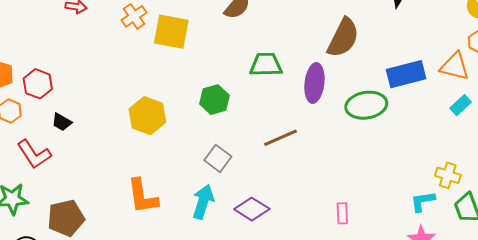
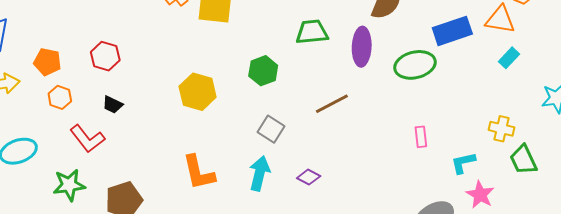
red hexagon: (38, 84) -> (105, 56), moved
cyan L-shape: (423, 201) -> (463, 163), moved
purple diamond: (252, 209) -> (309, 177), size x0.7
pink rectangle: (342, 213) -> (421, 137), moved

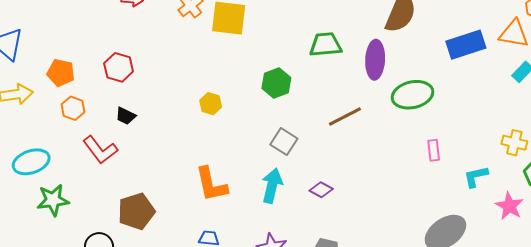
green ellipse: (415, 65) -> (412, 95), moved
yellow hexagon: (198, 92) -> (211, 104), size x0.6
green star: (69, 185) -> (53, 200), moved
pink star: (480, 195) -> (509, 206), moved

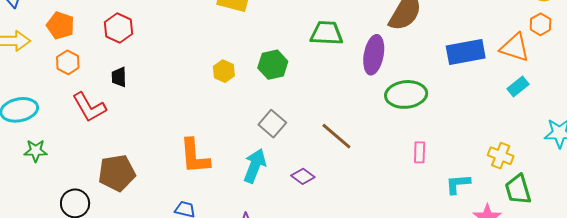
yellow hexagon: (211, 104) -> (224, 71), moved
black trapezoid: (126, 116) -> (119, 77), turned 55
brown line: (345, 117) -> (336, 136), moved, turned 60
green star: (53, 200) -> (36, 151), size x0.7

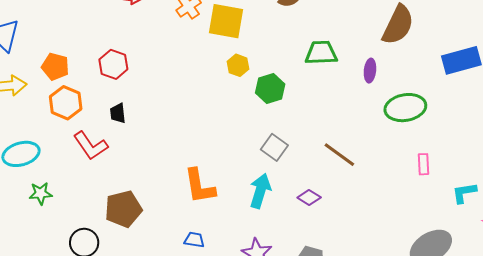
purple ellipse: (374, 55) -> (370, 71), size x0.6
orange hexagon: (68, 62) -> (66, 103), size x1.4
yellow hexagon: (224, 71) -> (238, 65), moved

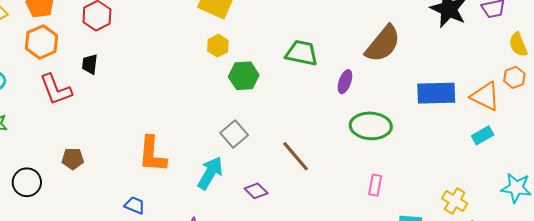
brown pentagon: (123, 209) -> (73, 159), size x0.6

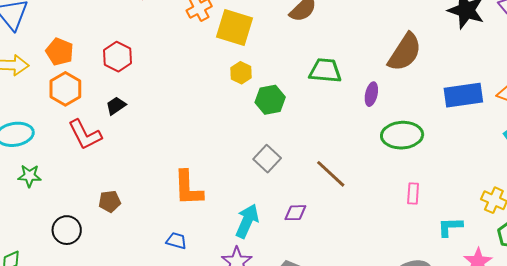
black trapezoid: (90, 64) -> (116, 106), turned 55
cyan arrow: (210, 173) -> (247, 221), moved
purple diamond: (256, 191) -> (295, 213), turned -40

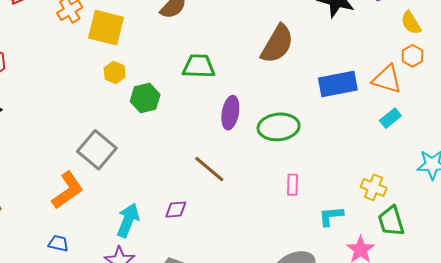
purple ellipse: (371, 94) -> (230, 113), moved, size x1.4
gray square: (267, 159) -> (97, 150), moved, size x1.4
orange L-shape: (188, 188) -> (68, 190), turned -120

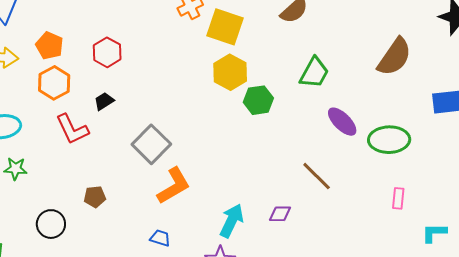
green trapezoid: (199, 66) -> (314, 73), turned 112
yellow hexagon: (115, 72) -> (230, 72), size x1.6
purple ellipse: (230, 113) -> (342, 122), turned -60
gray square: (97, 150) -> (151, 144), moved

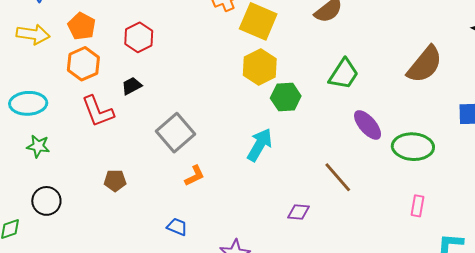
orange L-shape: (174, 186) -> (195, 176), size x0.6
cyan arrow: (232, 221) -> (260, 145), moved
black circle: (51, 224) -> (46, 201), moved

